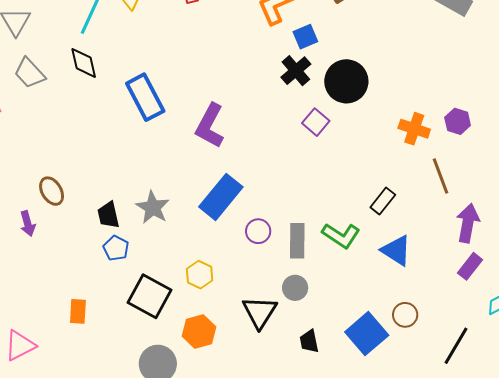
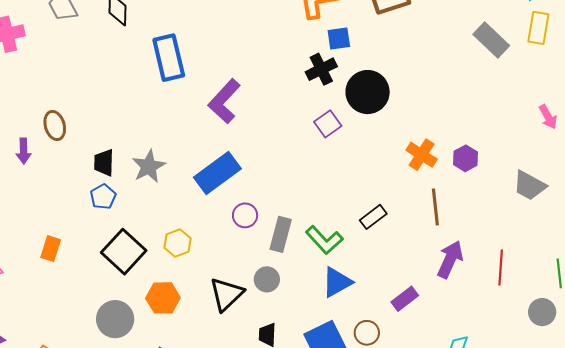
blue triangle: (396, 250) -> (337, 282), moved, turned 44
purple rectangle: (470, 266) -> (405, 299), moved

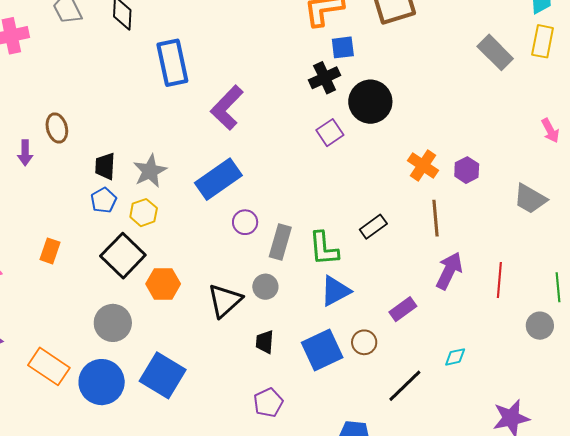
green L-shape: (324, 240) -> (324, 249), turned 36
yellow hexagon: (178, 243) -> (144, 213), moved
orange hexagon: (163, 298) -> (163, 284), moved

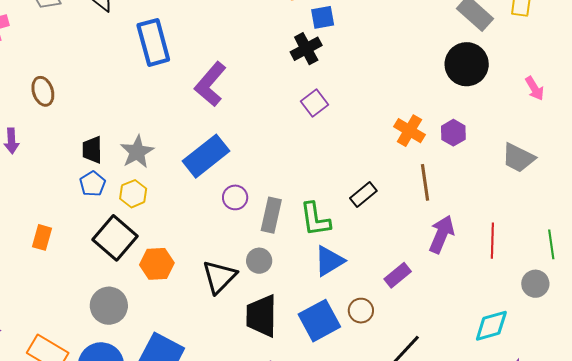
black circle: (370, 102) -> (467, 64), moved
brown ellipse: (57, 128) -> (43, 91), moved
black trapezoid: (265, 342) -> (262, 316), size x1.8
cyan diamond: (455, 357) -> (491, 326), moved, size x1.6

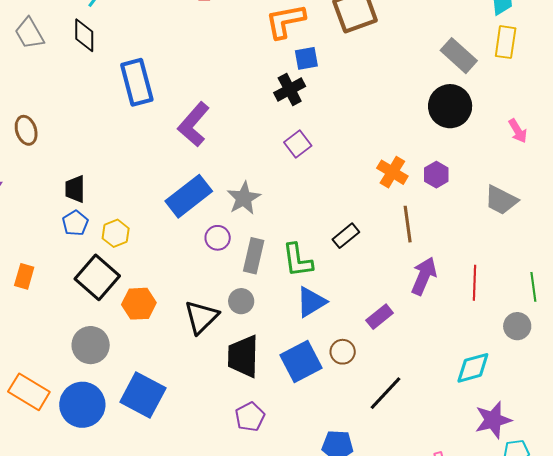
gray star: (137, 152) -> (244, 198), moved

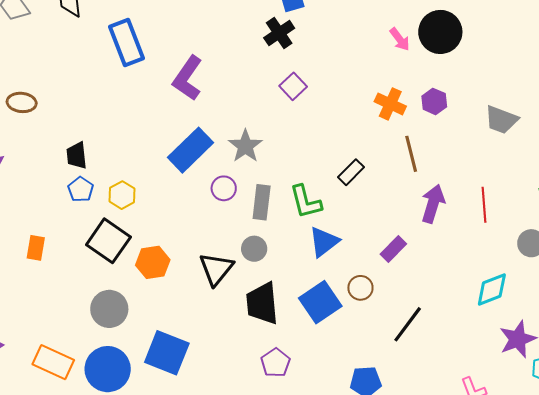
brown ellipse: (26, 130) -> (22, 102), turned -60
pink arrow: (518, 131) -> (400, 39), moved

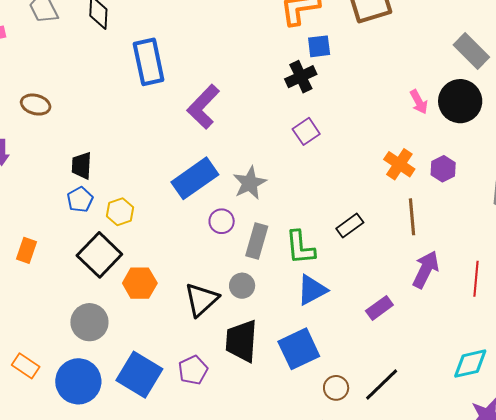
brown circle: (360, 288) -> (336, 388), moved
orange rectangle: (53, 362) -> (26, 366), size x0.7
purple pentagon: (276, 363) -> (193, 370), moved

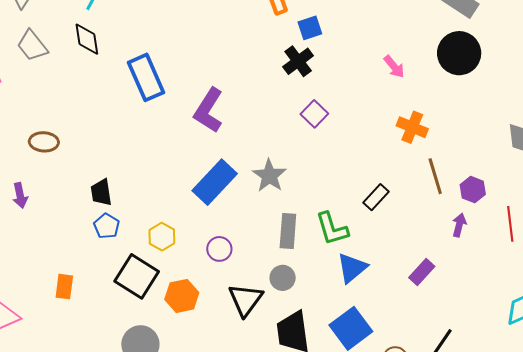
pink arrow: (419, 102) -> (394, 67), moved
purple hexagon: (443, 169) -> (473, 190), moved
yellow hexagon: (120, 212) -> (162, 237), moved
purple circle: (222, 221) -> (219, 249), moved
purple arrow: (426, 269) -> (459, 225), size x0.6

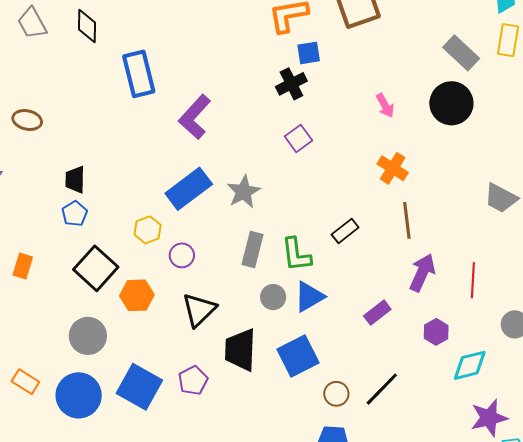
purple hexagon: (473, 190) -> (436, 332), moved
purple arrow: (459, 225) -> (422, 273), size x1.6
yellow hexagon: (162, 237) -> (148, 230), moved
gray circle: (283, 278) -> (273, 297), moved

